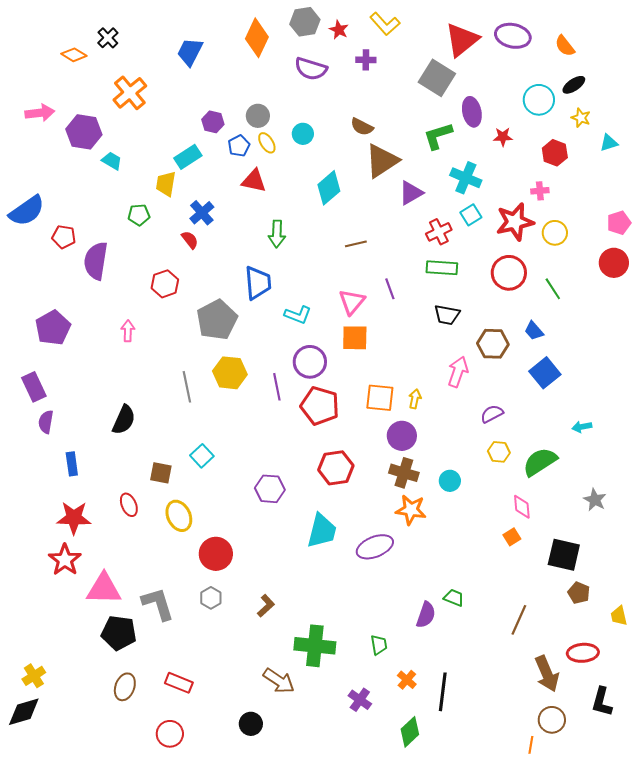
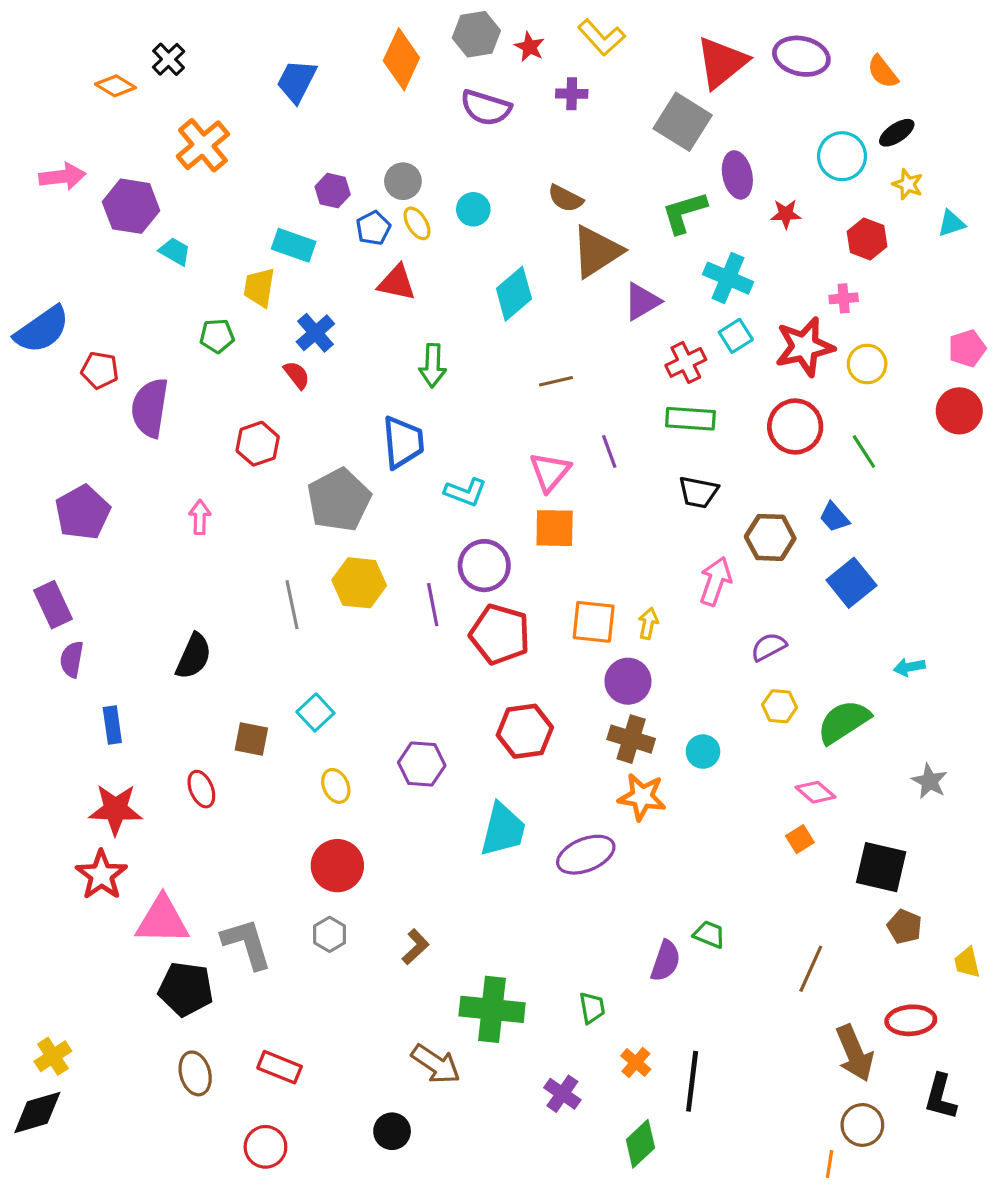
cyan rectangle: (188, 157) -> (294, 245), turned 52
pink diamond: (522, 507) -> (815, 792), turned -45
yellow ellipse: (179, 516) -> (336, 786), moved, size x0.7
brown ellipse: (125, 687) -> (195, 1073), turned -36

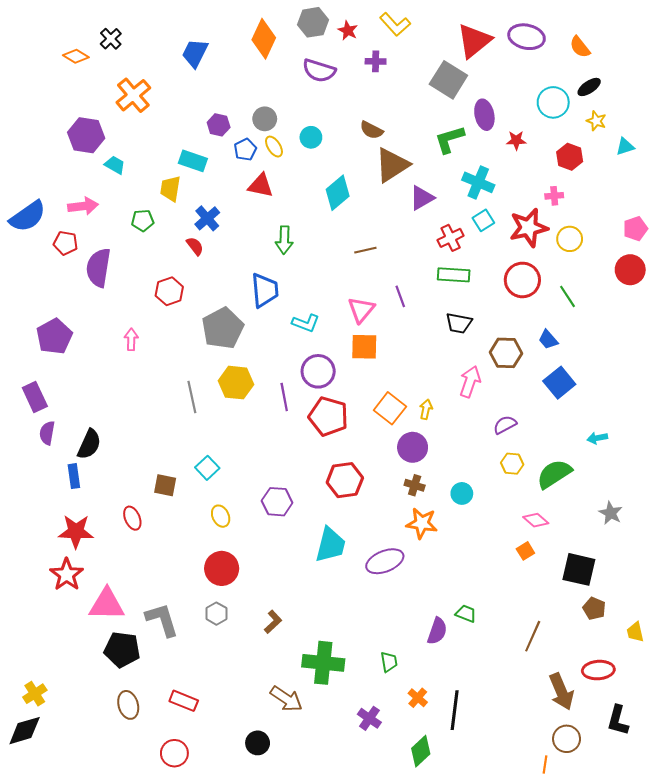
pink arrow: (62, 176) -> (83, 206), moved
orange square: (594, 622) -> (390, 408), turned 32
black semicircle: (194, 656) -> (89, 444), moved
brown cross: (631, 739) -> (415, 485), size x0.7

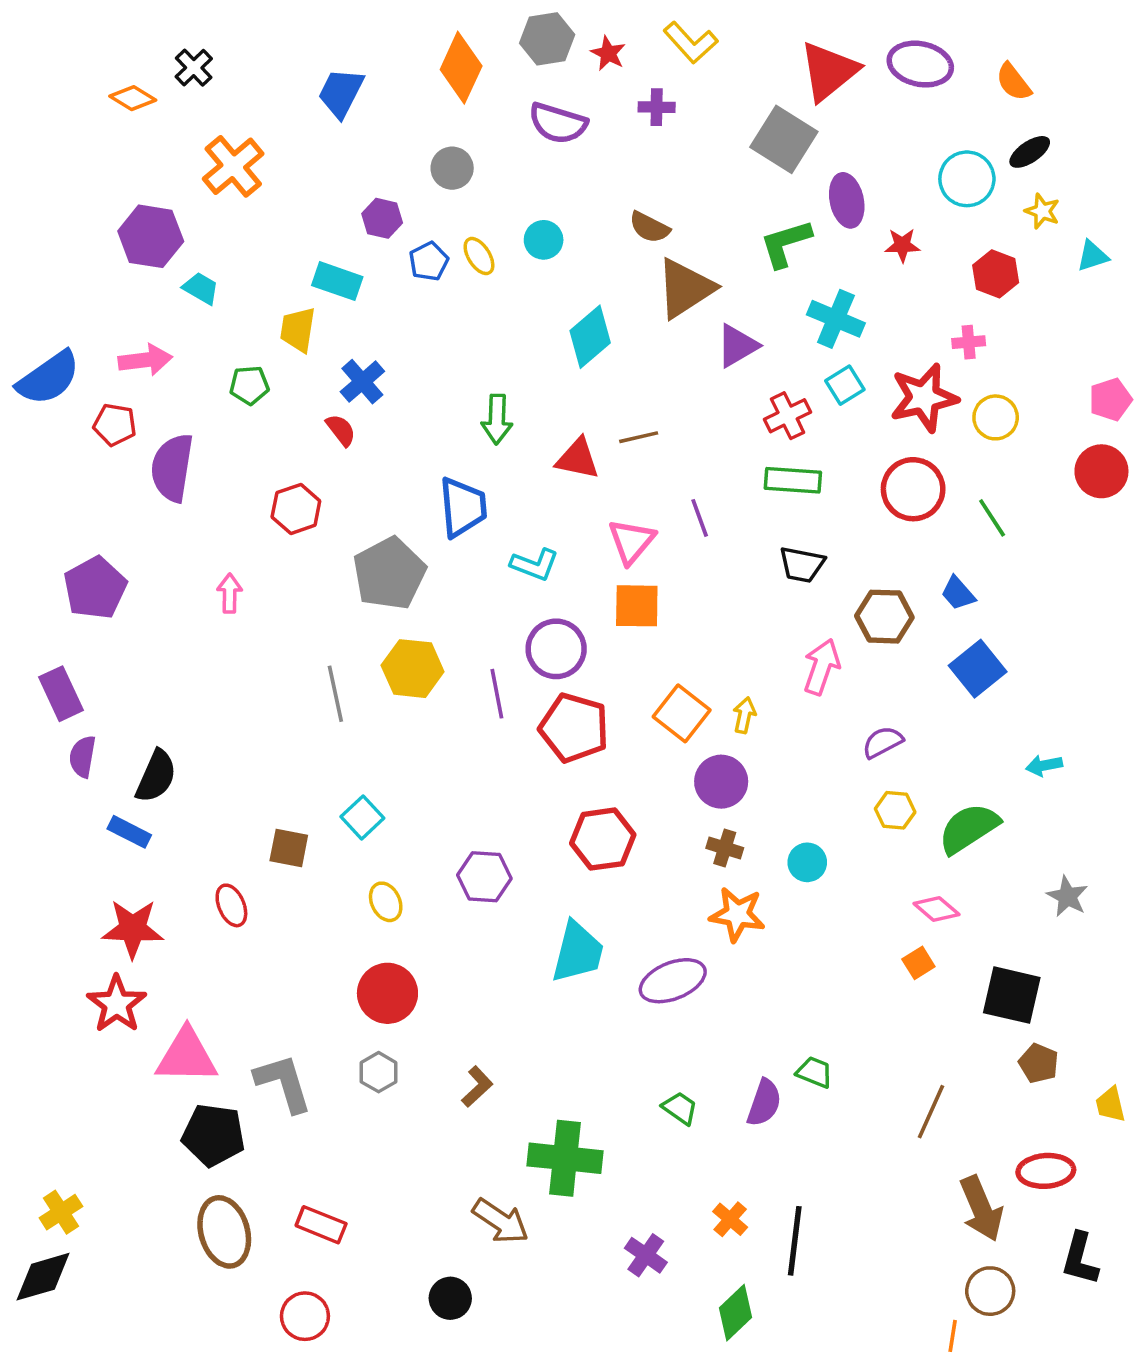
gray circle: (265, 119) -> (452, 168), moved
red triangle: (261, 186) -> (578, 459), moved
blue rectangle: (74, 476) -> (129, 832), turned -55
green trapezoid: (389, 662) -> (680, 1108), moved, turned -45
brown ellipse: (128, 705) -> (224, 1232), size x1.4

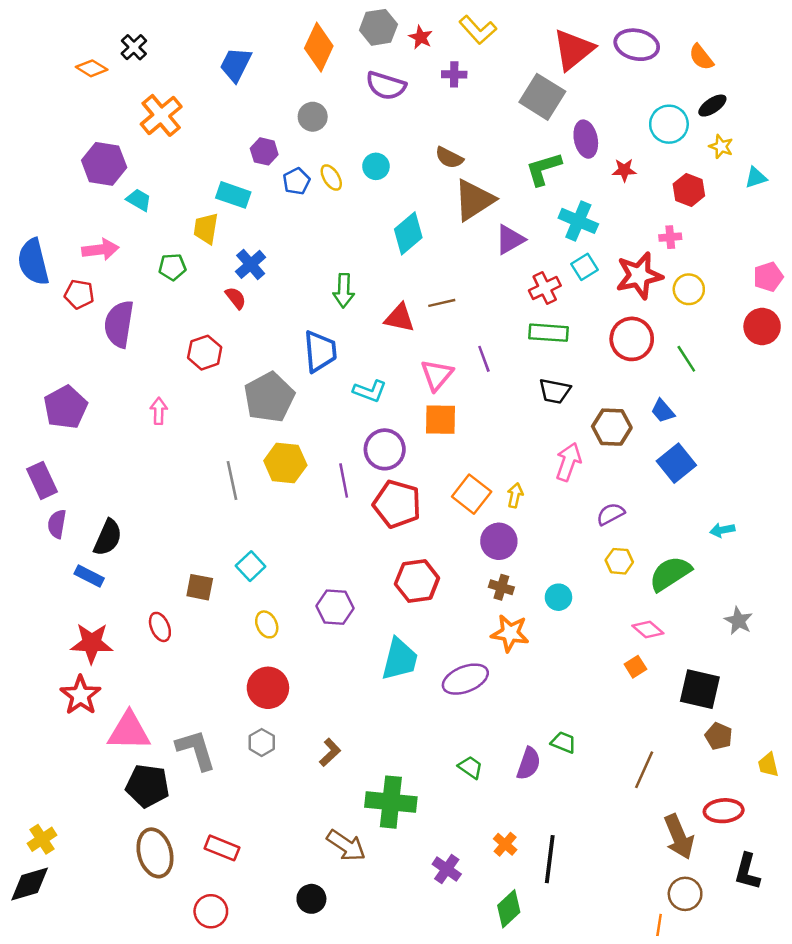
blue semicircle: (48, 378) -> (33, 262), turned 111

